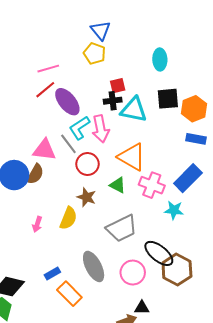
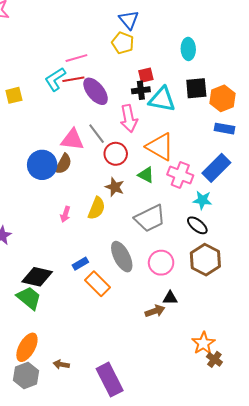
red line: (45, 90) -> (73, 79), turned 30
cyan L-shape: (79, 128) -> (55, 79), moved
black ellipse: (159, 253) -> (197, 225), moved, size x0.7

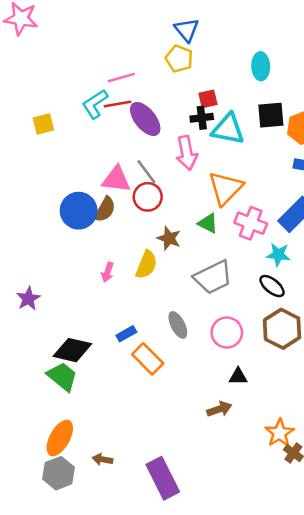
orange triangle: (160, 147) -> (226, 188), turned 44
red circle: (116, 154) -> (148, 197), moved
gray ellipse: (122, 257) -> (178, 325), size x0.7
brown arrow: (155, 311) -> (219, 409), moved

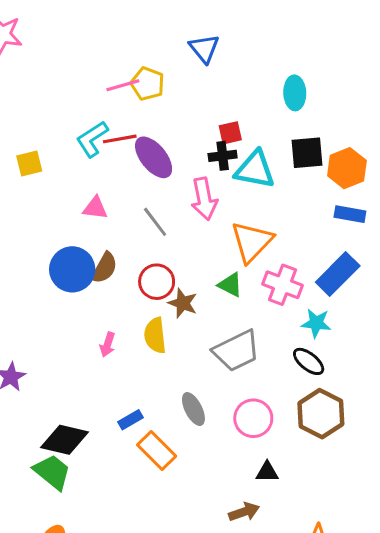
yellow pentagon: (179, 59) -> (147, 84), moved
pink line: (121, 78) -> (123, 85), moved
pink triangle: (116, 179) -> (95, 208), moved, size x0.7
red circle: (148, 197) -> (157, 282), moved
yellow semicircle: (146, 265) -> (155, 335), turned 152

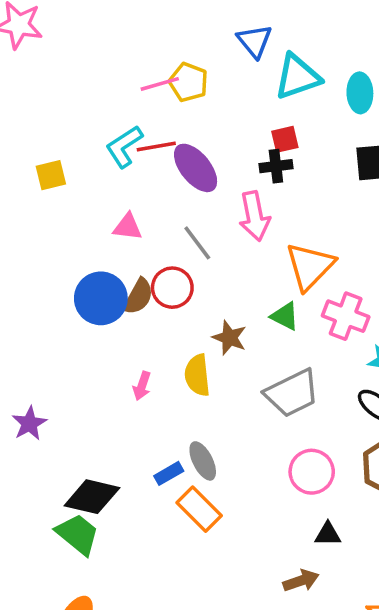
cyan triangle: (255, 170) -> (297, 77), moved, turned -30
red circle: (157, 282) -> (172, 288), moved
gray ellipse: (193, 409) -> (203, 461), moved

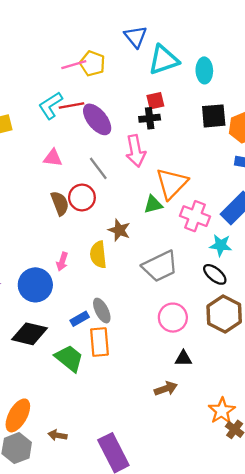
brown semicircle: (138, 297) -> (60, 203), turned -50
blue circle: (101, 298) -> (35, 285), moved
green triangle: (285, 316) -> (153, 204), moved, turned -42
orange rectangle: (199, 509) -> (99, 342), turned 40
green trapezoid: (78, 534) -> (69, 358), moved

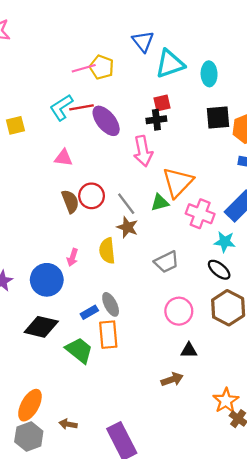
gray line: (98, 168) -> (126, 204), moved
gray trapezoid: (160, 266) -> (167, 262), size x0.7

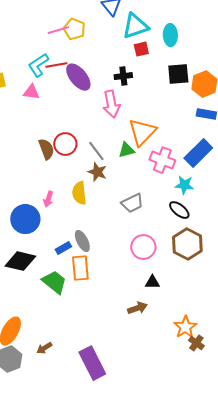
red square: (162, 103) -> (141, 49), moved
pink triangle: (64, 158) -> (31, 92), moved
brown arrow: (68, 424) -> (44, 348), turned -42

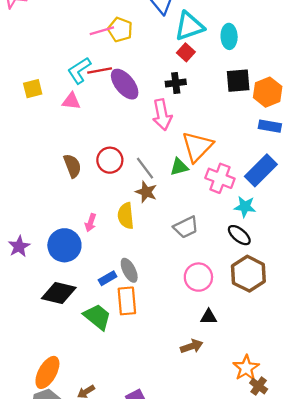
red square: (141, 49) -> (186, 52), moved, turned -35
brown semicircle: (46, 149) -> (72, 166), moved

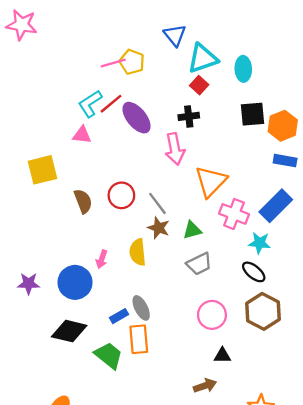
red line: (100, 70) -> (111, 104), turned -30
yellow square: (33, 89) -> (43, 170), moved, size x1.5
green triangle: (179, 167) -> (192, 230), moved
purple star: (19, 246) -> (29, 284), turned 30

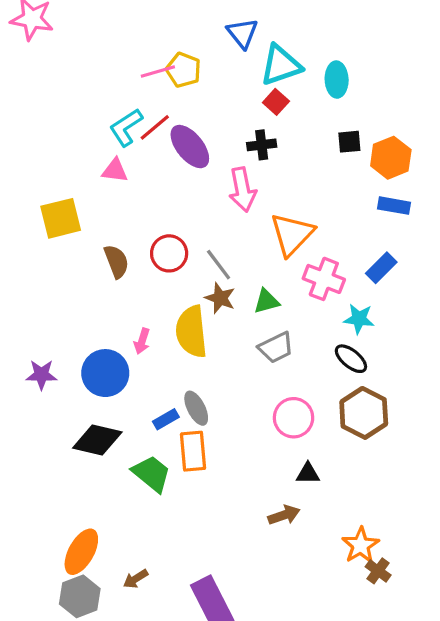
black square: (253, 114) -> (349, 142), size x0.7
blue rectangle: (276, 206) -> (381, 268), size x0.7
yellow semicircle: (138, 252) -> (191, 332), size x1.4

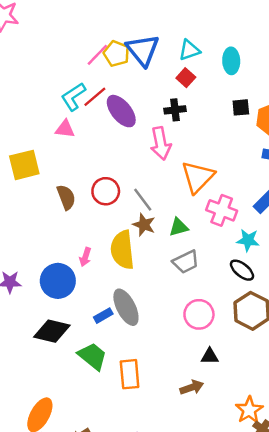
blue triangle: (242, 33) -> (143, 50), moved, size x1.4
cyan triangle: (281, 65) -> (189, 50), size x0.7
pink line: (158, 72) -> (97, 55), turned -30
gray ellipse: (196, 408) -> (126, 307), size x1.4
orange rectangle: (193, 451) -> (130, 374), moved

